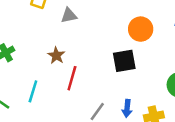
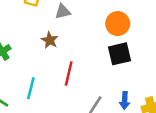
orange circle: (141, 29) -> (118, 24), moved
brown star: (56, 55) -> (50, 40), moved

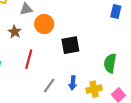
orange circle: (118, 24) -> (44, 24), moved

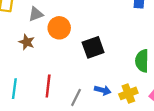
red line: (29, 59) -> (48, 86), moved
blue arrow: (73, 83) -> (103, 90), turned -72

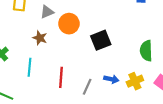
cyan line: (14, 89) -> (30, 67), moved

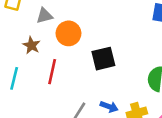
red line: (61, 77) -> (52, 72), moved

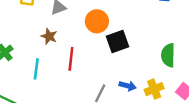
orange circle: (68, 33) -> (97, 21), moved

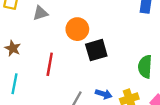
brown star: (49, 36) -> (13, 48), moved
cyan line: (36, 69) -> (15, 84), moved

